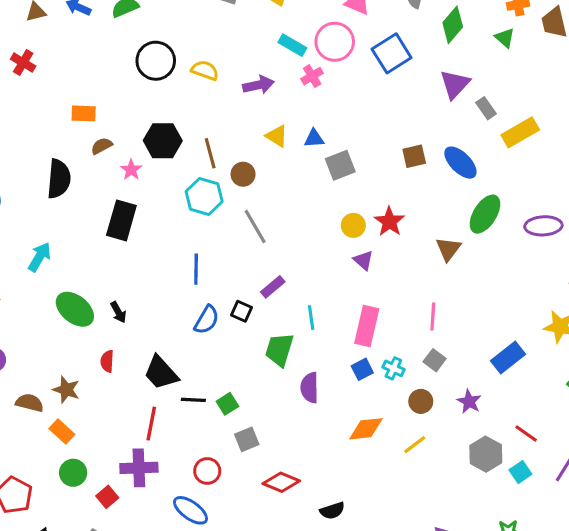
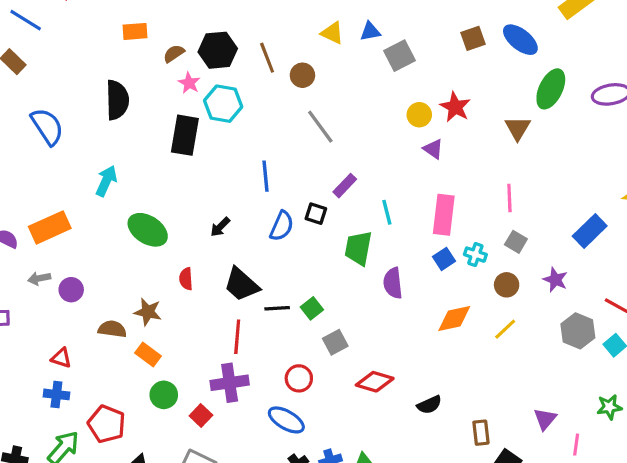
brown semicircle: (102, 146) -> (174, 54), moved
cyan hexagon: (204, 196) -> (223, 104), moved
black arrow: (118, 312) -> (220, 227), moved, turned 80

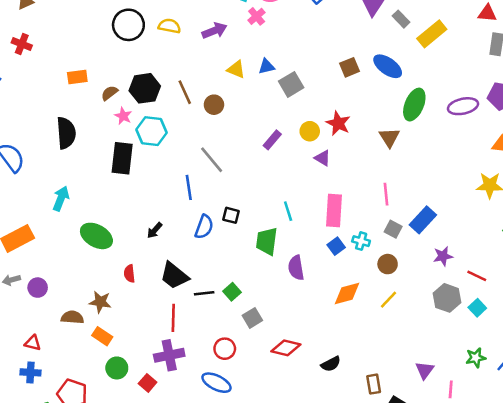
gray line: (320, 127) -> (212, 160), moved
purple rectangle: (345, 186) -> (272, 140), moved
blue rectangle: (590, 231) -> (423, 220), moved
purple star: (555, 280) -> (443, 256), moved, turned -30

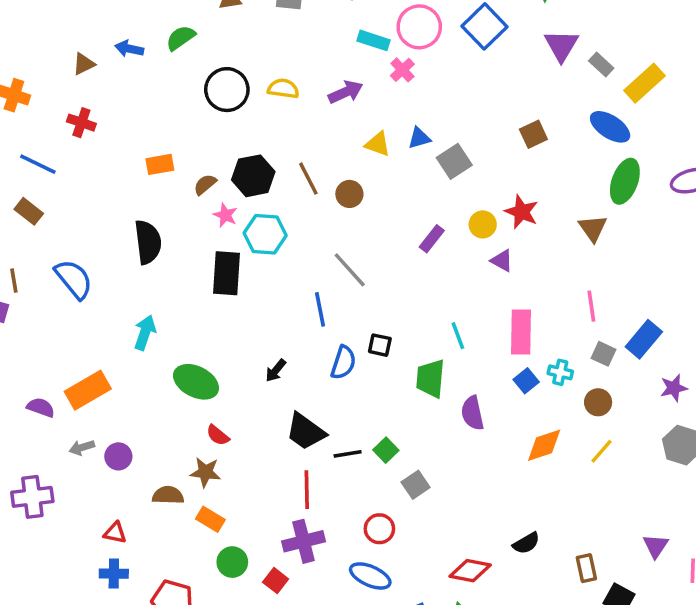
blue ellipse: (388, 66) -> (610, 127), moved
red semicircle: (129, 274) -> (218, 435), moved, turned -42
red diamond: (286, 348) -> (470, 571), moved

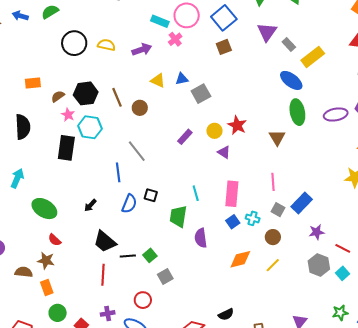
brown square: (533, 134) -> (224, 47), moved
green ellipse: (625, 181) -> (297, 112), turned -35
orange rectangle: (210, 519) -> (47, 288), turned 35
purple cross: (304, 541) -> (108, 313), moved, size x0.6

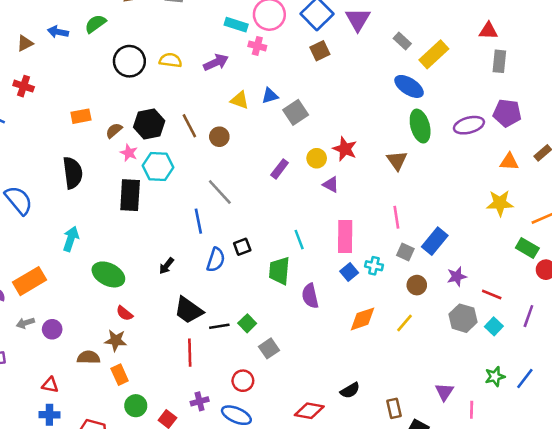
purple triangle: (267, 32) -> (358, 19), moved
pink cross: (175, 39) -> (257, 46), turned -32
black square: (151, 195) -> (242, 247), turned -32
brown circle: (273, 237) -> (417, 285), moved

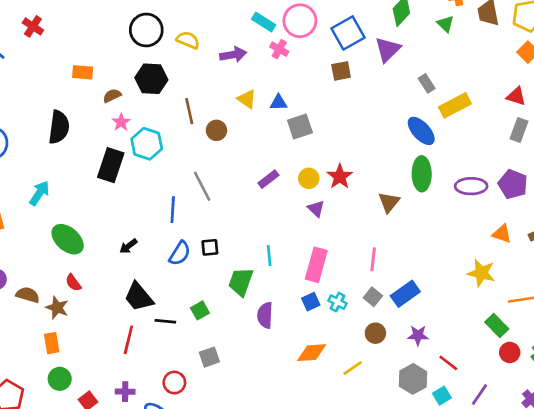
black hexagon: (149, 124) -> (151, 79), moved
green square: (247, 323) -> (200, 310), moved
brown semicircle: (89, 357) -> (28, 295), moved

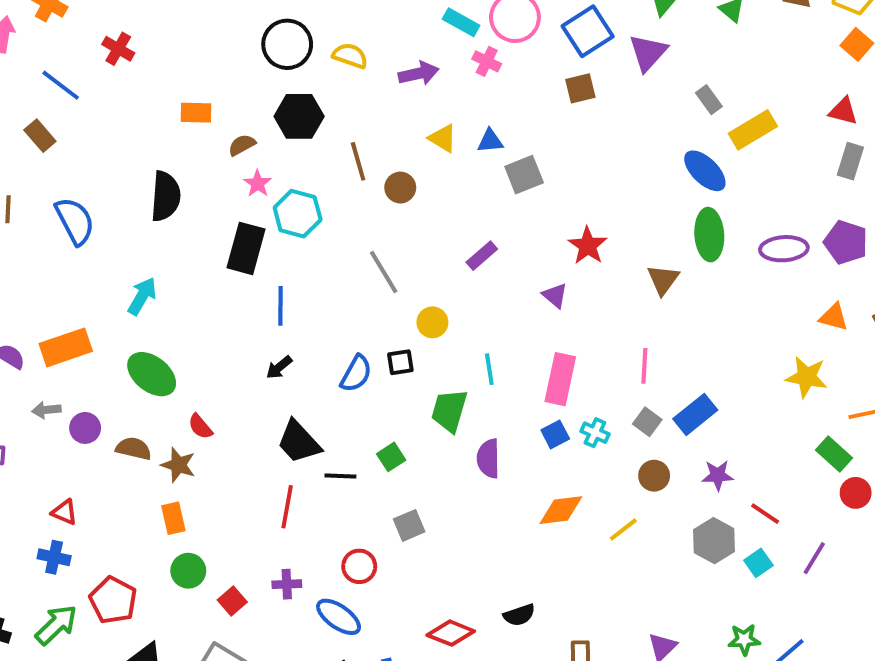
yellow circle: (309, 178) -> (432, 322), moved
blue line: (173, 210) -> (280, 306), moved
green ellipse: (68, 239) -> (152, 374), moved

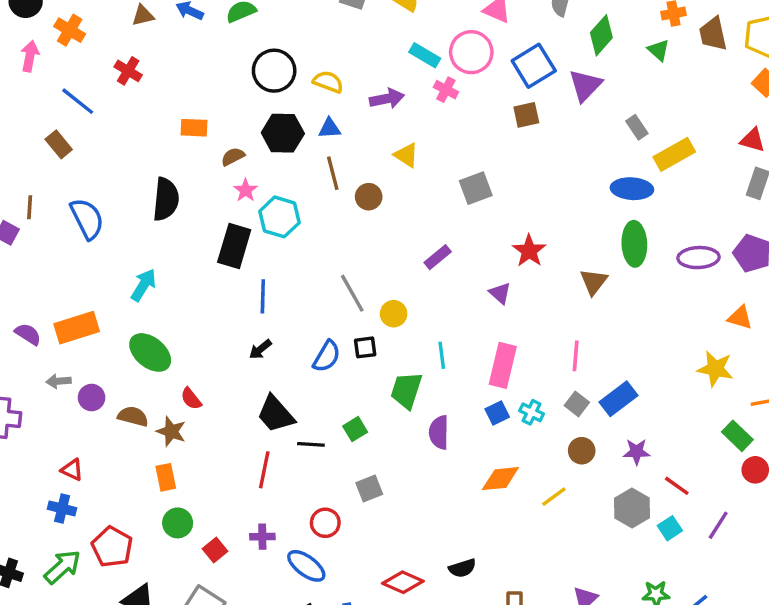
blue triangle: (490, 141) -> (330, 128), moved
blue ellipse: (705, 171) -> (632, 189), turned -42
gray line: (384, 272) -> (352, 293), moved

